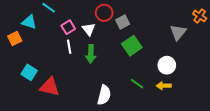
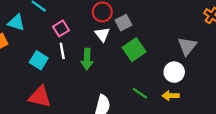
white triangle: (89, 29) -> (102, 34), moved
gray triangle: (178, 32) -> (187, 46), moved
cyan square: (29, 72) -> (39, 60), moved

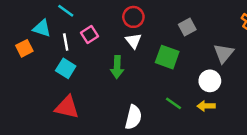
gray square: (123, 23) -> (187, 27), moved
green square: (134, 50) -> (167, 57), turned -35
white line: (62, 51) -> (66, 42), moved

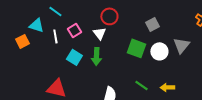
white triangle: (133, 41) -> (99, 33), moved
cyan square: (66, 68) -> (74, 57), moved
white circle: (210, 81) -> (159, 51), moved

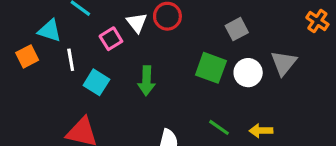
white triangle: (99, 33) -> (137, 23), moved
white line: (55, 36) -> (71, 60), moved
cyan square: (74, 57) -> (96, 82), moved

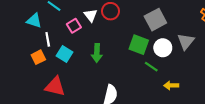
gray square: (237, 29) -> (155, 20), size x1.5
orange square: (27, 56) -> (38, 57), moved
green line: (219, 127) -> (151, 67), moved

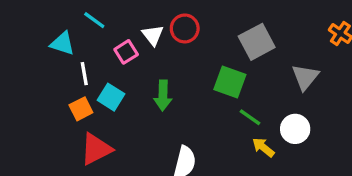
white circle: (163, 48) -> (295, 129), moved
orange square: (38, 57) -> (81, 109), moved
yellow arrow: (171, 85) -> (263, 147), moved, turned 40
red triangle: (55, 86) -> (96, 149), turned -40

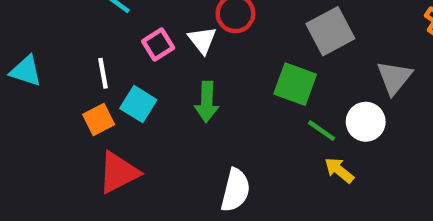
white triangle: (153, 35) -> (202, 40), moved
cyan triangle: (62, 44) -> (26, 71), moved
white circle: (295, 129) -> (366, 122), moved

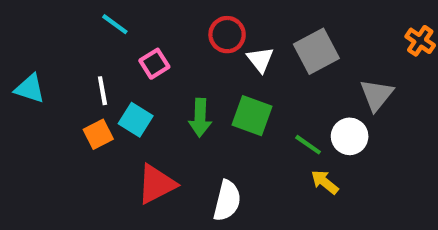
white triangle: (202, 40) -> (260, 60), moved
green square: (295, 84) -> (252, 116), moved
red triangle: (118, 173) -> (156, 184), moved

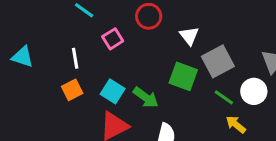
red circle: (227, 35) -> (149, 16), moved
gray square: (316, 51) -> (218, 61), moved
green arrow: (200, 118) -> (146, 97), moved, turned -56
cyan square: (136, 120) -> (113, 91), moved

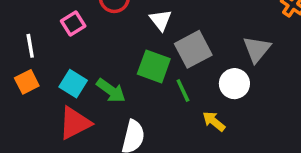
green line: (224, 97) -> (183, 90), moved, turned 30

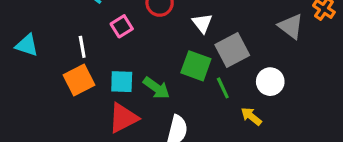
gray triangle: (257, 49) -> (291, 26), moved, turned -32
orange square: (27, 82) -> (79, 80), size x1.4
cyan square: (73, 84) -> (122, 82), turned -30

